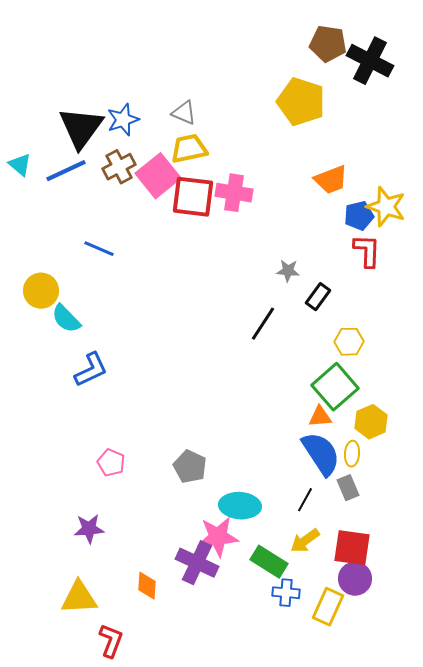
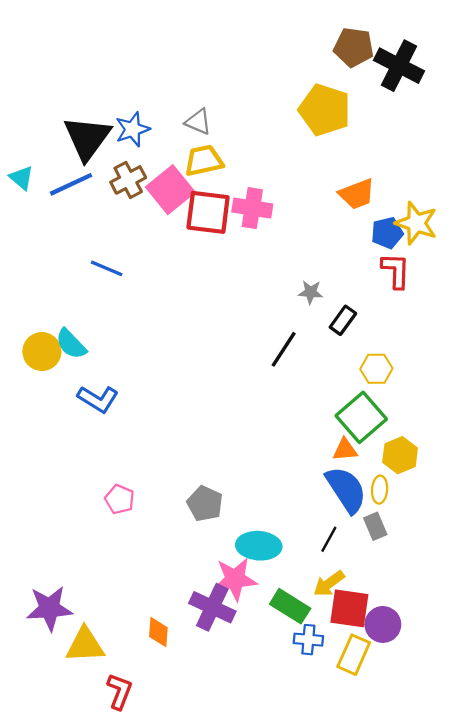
yellow circle: (41, 291) -> (42, 352), moved
blue L-shape: (91, 370) -> (98, 399), turned 57
purple star: (89, 529) -> (49, 608), moved, size x1.4
red square: (352, 548) -> (349, 608), moved

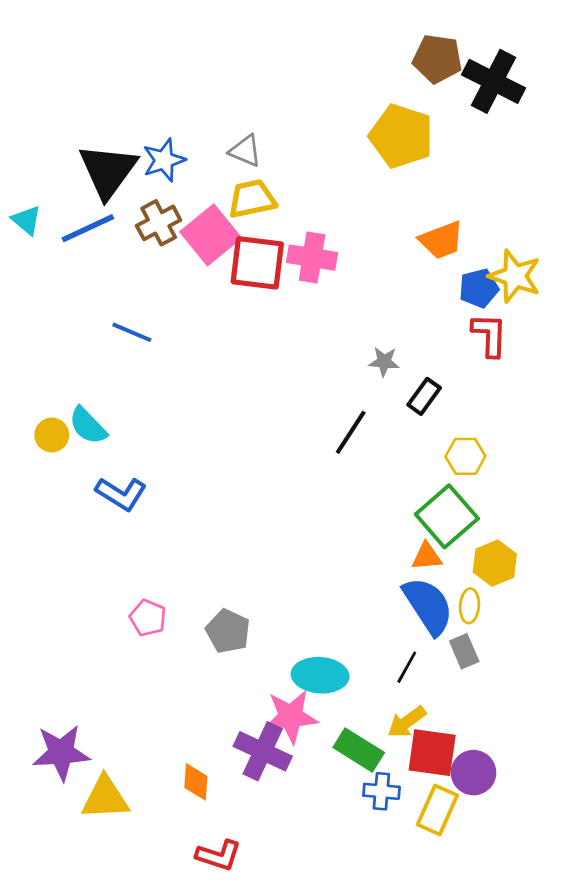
yellow circle: (42, 352) -> (52, 435), size x0.7
gray pentagon: (205, 504) -> (228, 631), moved
red L-shape: (120, 691) -> (219, 855), moved, turned 87

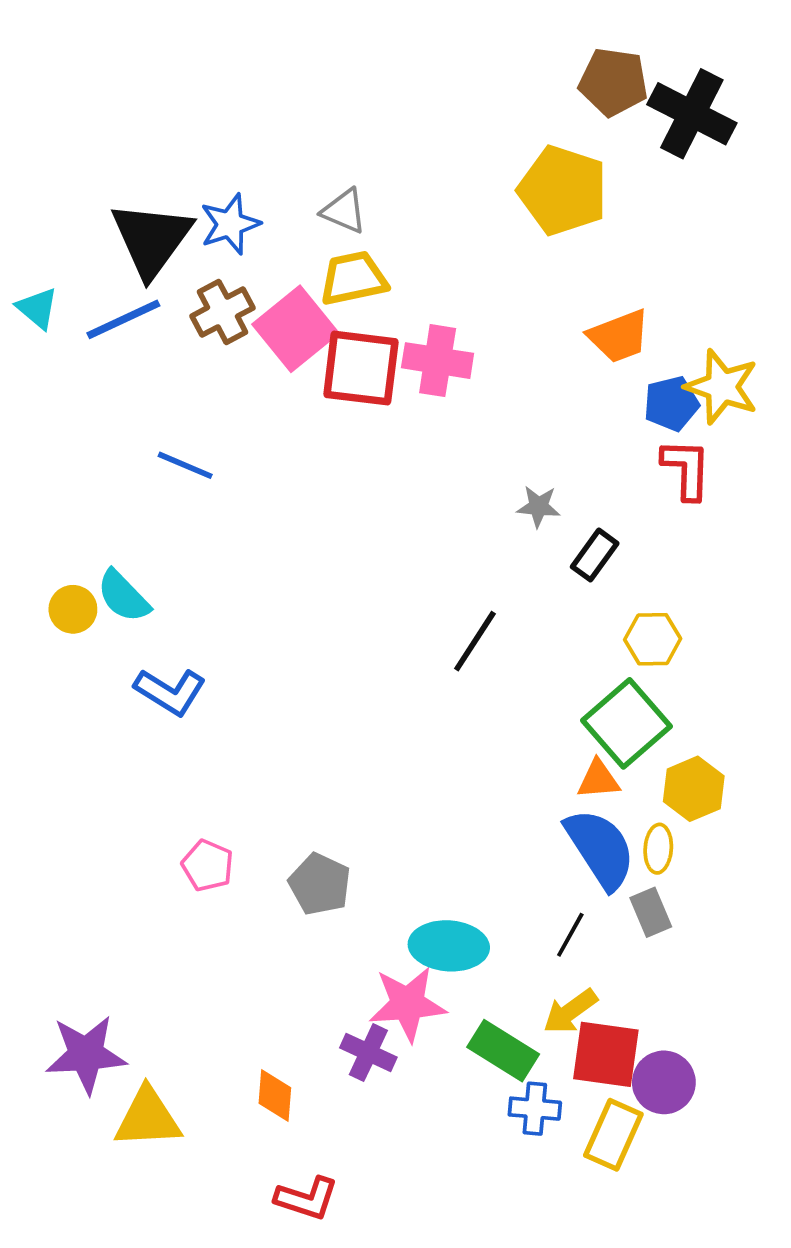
black line: (351, 432) -> (475, 641), moved
purple cross: (263, 751) -> (368, 1052), size x0.7

